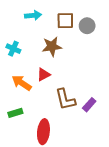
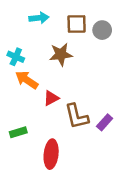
red triangle: (43, 75) -> (51, 98), moved
orange arrow: (22, 83) -> (27, 80), moved

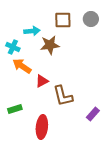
cyan arrow: (39, 18) -> (32, 31), moved
gray circle: (102, 30) -> (91, 19), moved
purple rectangle: (105, 122) -> (93, 114), moved

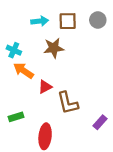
cyan arrow: (32, 31) -> (40, 21), moved

